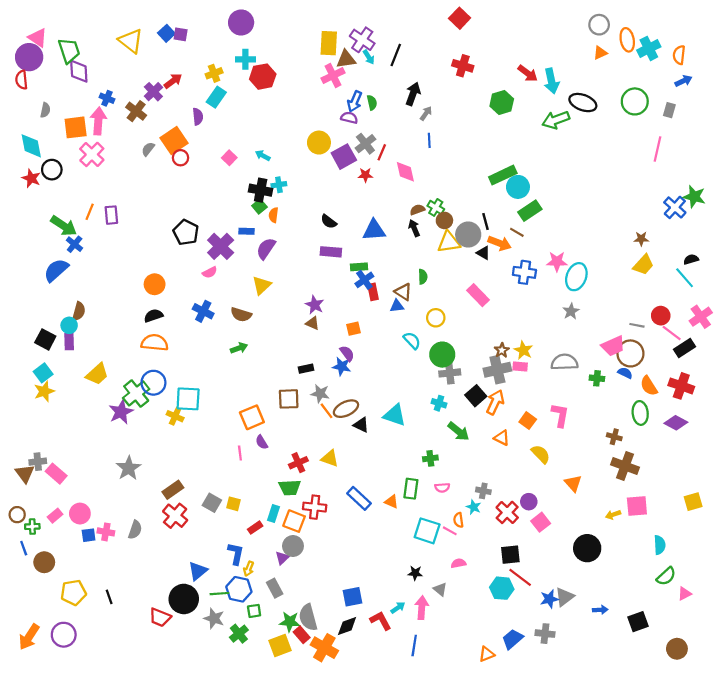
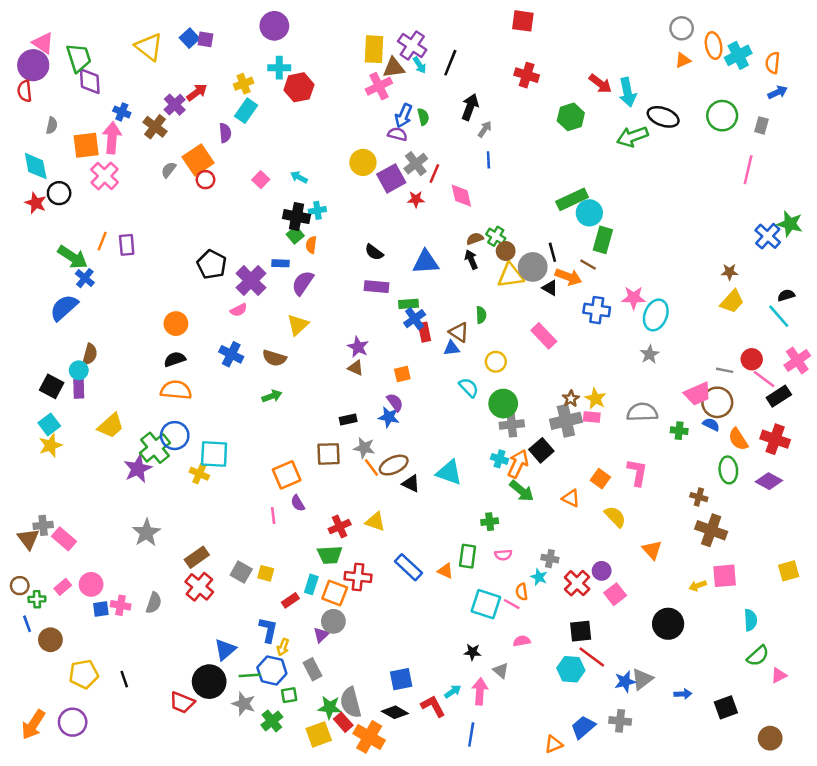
red square: (460, 18) -> (523, 21), turned -36
green rectangle: (530, 211) -> (603, 240), turned -40
orange arrow: (495, 402) -> (518, 464), moved
black diamond: (347, 626) -> (395, 712), turned 50

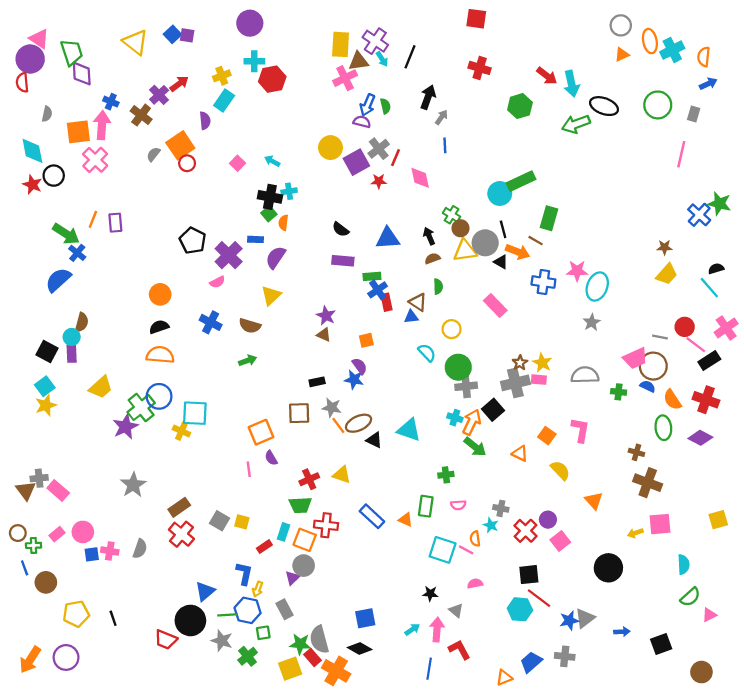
cyan circle: (589, 213) -> (500, 193), moved
brown semicircle: (475, 239) -> (432, 258), moved
red L-shape: (433, 706) -> (459, 650), moved

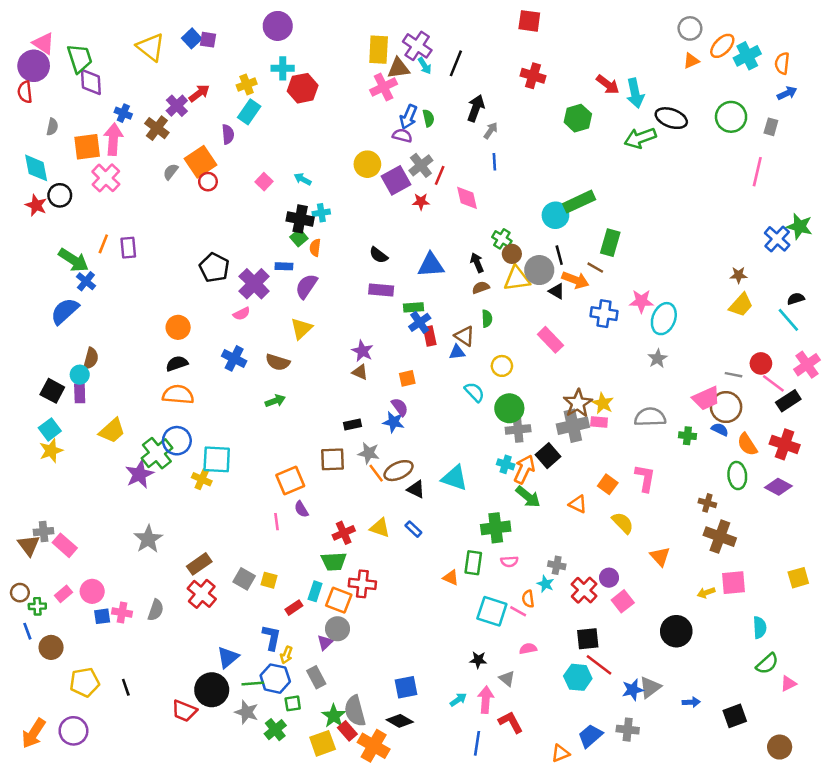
orange ellipse: (650, 41) -> (722, 46), turned 55
brown star: (520, 363) -> (578, 403), size x1.6
green cross: (446, 475) -> (496, 528), size x1.6
blue rectangle: (372, 516) -> (413, 529), moved, size x0.6
green star: (300, 644) -> (334, 716), turned 30

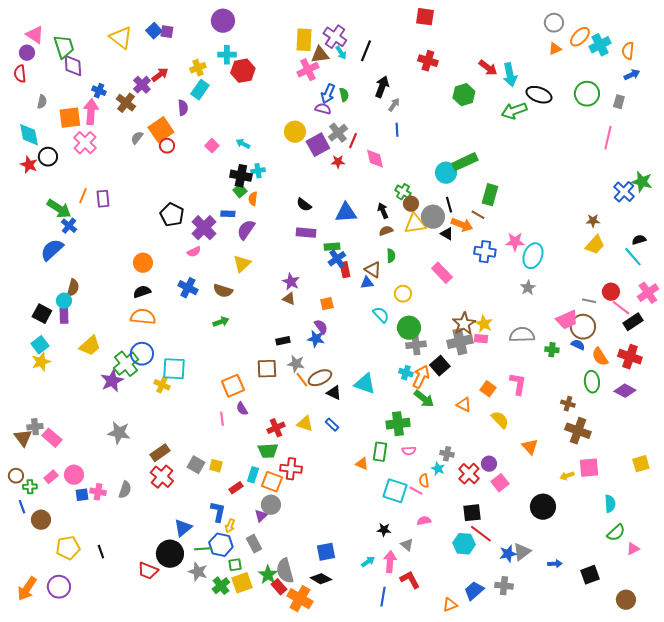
purple circle: (34, 66) -> (27, 53), size x0.6
gray star: (148, 539) -> (119, 433), turned -30
yellow square: (323, 743) -> (242, 583), moved

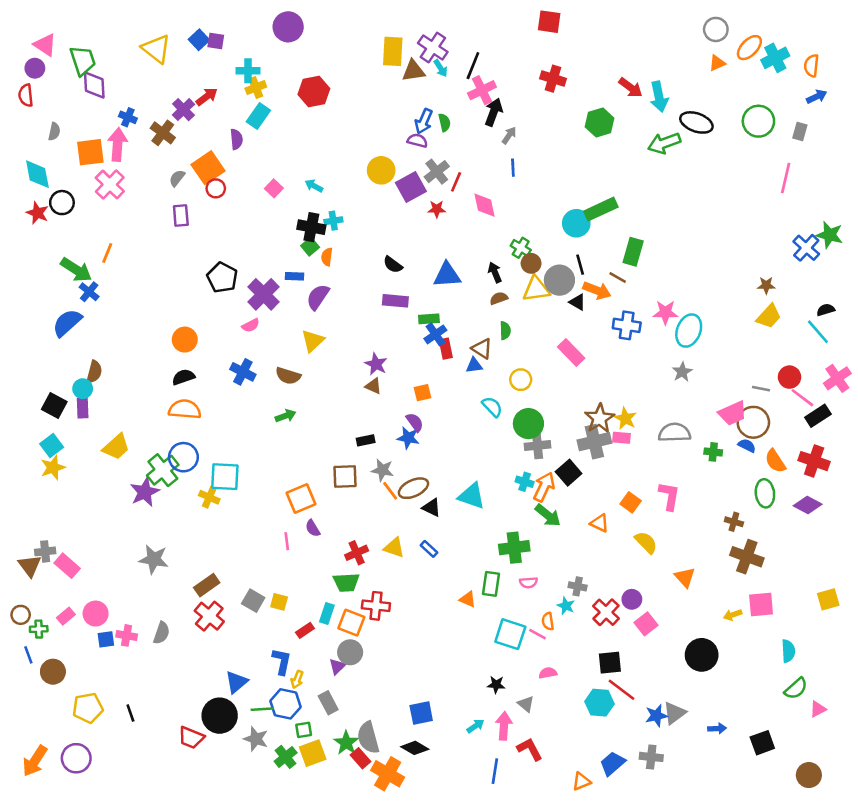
cyan cross: (227, 55) -> (248, 71), moved
pink cross: (308, 70) -> (482, 90), moved
purple rectangle: (103, 199) -> (181, 216), moved

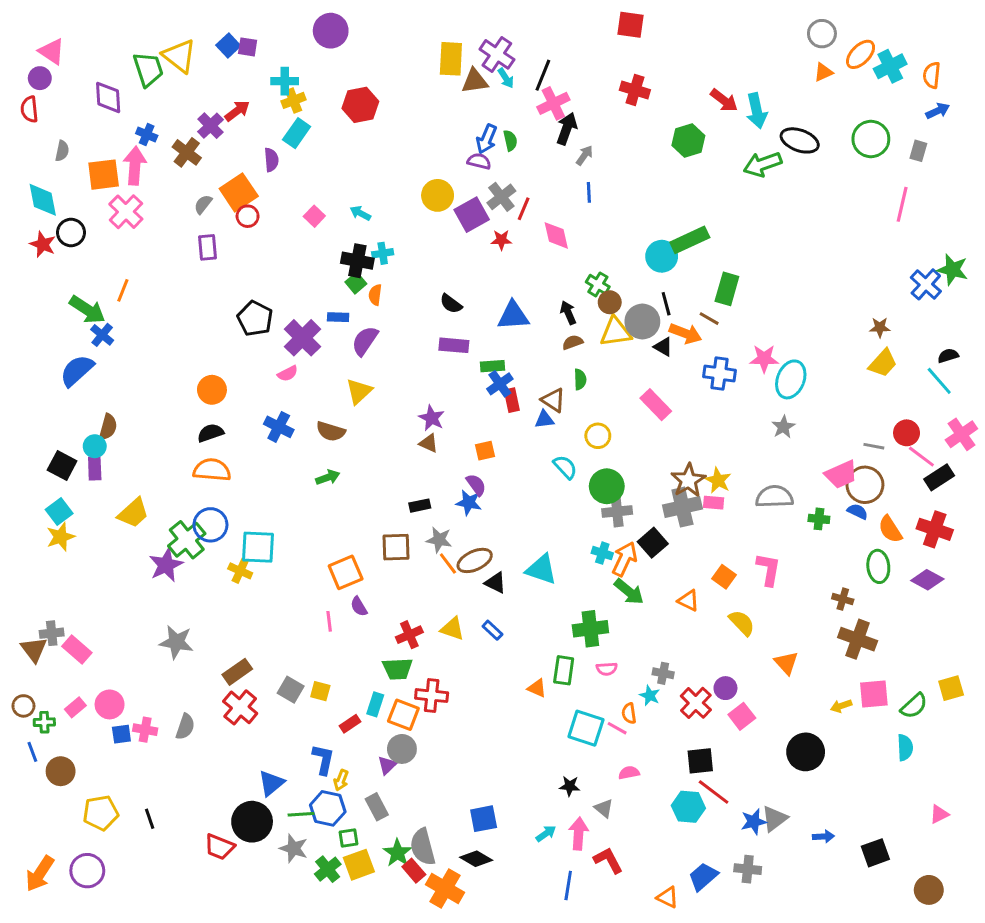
green trapezoid: (83, 60) -> (148, 69), moved
green semicircle: (796, 688) -> (914, 706), moved
orange triangle: (581, 782) -> (668, 897), turned 48

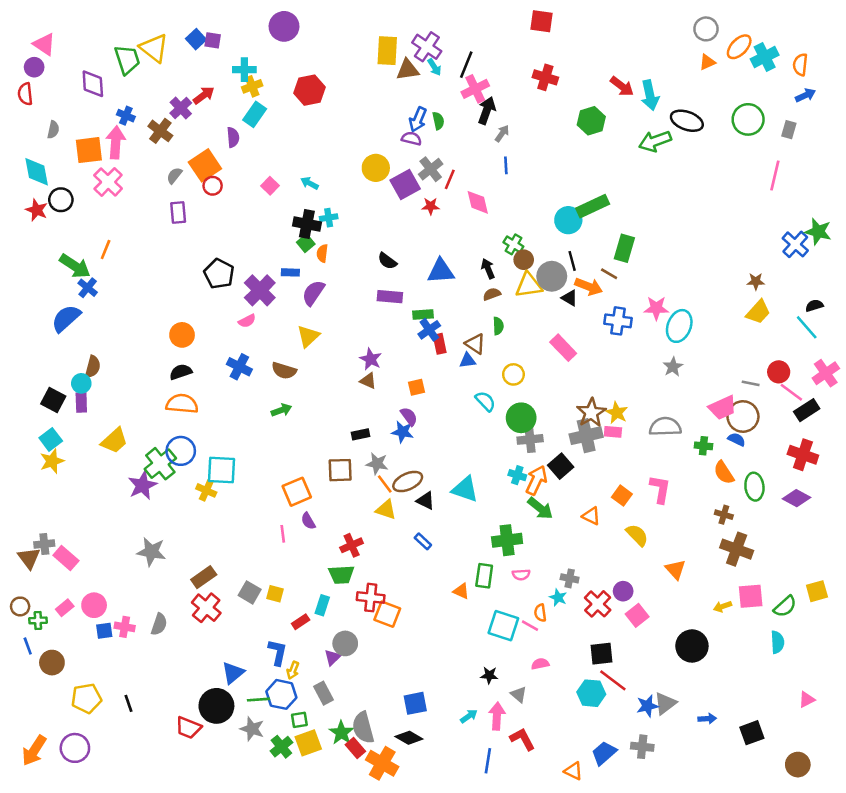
orange semicircle: (890, 529) -> (724, 473), moved
yellow triangle: (452, 629) -> (386, 510), moved
orange square: (403, 715) -> (387, 614), moved

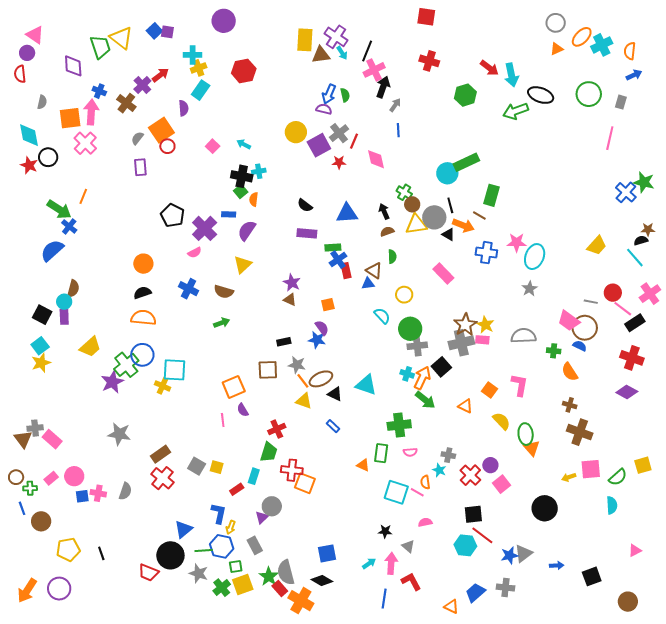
brown star: (756, 281) -> (648, 229), moved
pink trapezoid: (723, 408) -> (569, 321), turned 60
green ellipse: (754, 487) -> (526, 434), moved
green trapezoid: (341, 575) -> (269, 452), turned -70

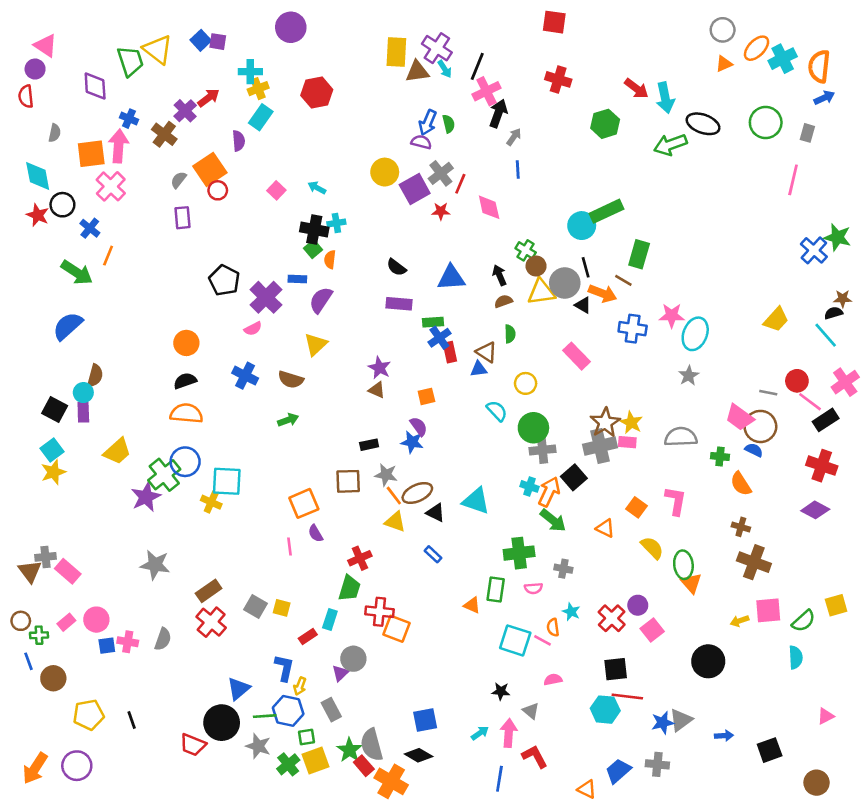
orange semicircle: (630, 51) -> (819, 66), size x1.4
blue cross: (69, 226) -> (90, 228), moved
gray cross: (448, 455) -> (563, 569), moved
red line: (482, 535) -> (627, 697), turned -30

